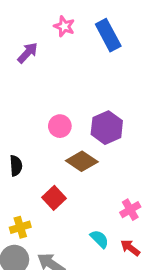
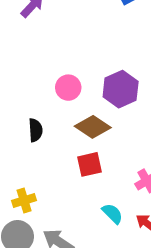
black semicircle: (16, 166) -> (35, 130), moved
red square: (54, 198) -> (89, 164), moved, turned 30

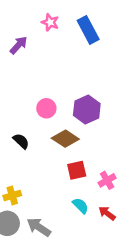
black semicircle: (35, 130) -> (21, 141), turned -42
red square: (89, 164) -> (77, 170), moved

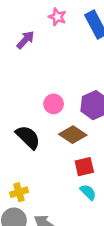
black semicircle: (21, 141) -> (28, 137), size x1.5
cyan semicircle: (80, 206) -> (88, 192), moved

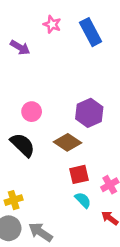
purple arrow: (25, 40) -> (20, 47), turned 78
pink circle: (54, 104) -> (32, 112), moved

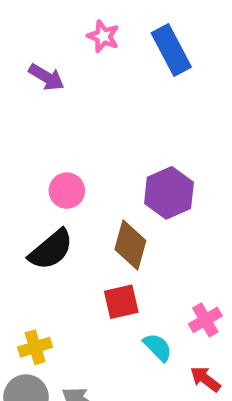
brown diamond: (67, 142) -> (130, 245), turned 72
black semicircle: (23, 145) -> (51, 250), turned 96
red square: (79, 174) -> (121, 302), moved

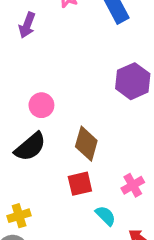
purple arrow: (46, 77) -> (27, 25), turned 80
purple hexagon: (169, 193) -> (133, 81), moved
pink cross: (205, 320) -> (133, 185), moved

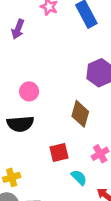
brown diamond: (86, 144) -> (80, 114), moved
black semicircle: (30, 147) -> (20, 124), turned 35

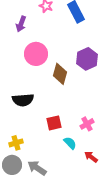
pink circle: (29, 91) -> (36, 54), moved, size x1.5
brown diamond: (80, 114) -> (60, 74), moved

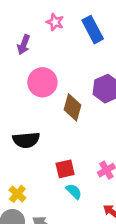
yellow cross: (16, 143) -> (17, 194), turned -32
cyan semicircle: (70, 143) -> (74, 191), moved

